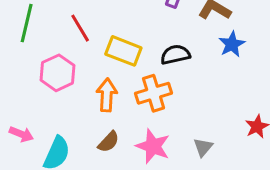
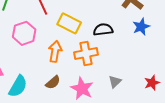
gray triangle: (203, 147) -> (115, 82), moved

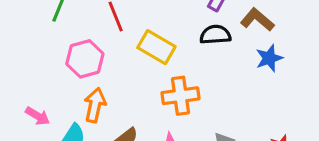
black semicircle: (103, 30) -> (215, 35), moved
orange arrow: (55, 51) -> (95, 105), moved

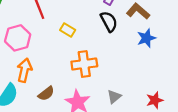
black semicircle: (215, 35) -> (109, 21), turned 65
yellow rectangle: (156, 47) -> (68, 30), size x0.6

